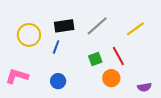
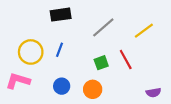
black rectangle: (64, 26) -> (61, 15), moved
yellow circle: (29, 35) -> (31, 52), moved
orange circle: (111, 78) -> (93, 89), moved

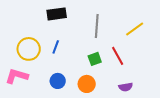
gray line: (103, 27) -> (97, 26), turned -45
purple semicircle: (153, 93) -> (126, 87), moved

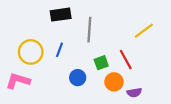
gray line: (97, 26) -> (89, 30), moved
blue circle: (58, 81) -> (78, 78), moved
orange circle: (87, 84) -> (114, 82), moved

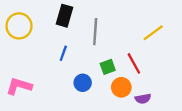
black rectangle: (61, 15) -> (64, 16), turned -66
yellow circle: (31, 52) -> (19, 26), moved

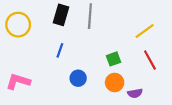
gray line: (95, 32) -> (90, 16), moved
red line: (134, 63) -> (150, 60), moved
green square: (108, 67) -> (114, 59), moved

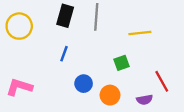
yellow line: (145, 31) -> (140, 33), moved, turned 30
red line: (150, 60) -> (162, 81), moved
orange circle: (115, 82) -> (110, 95), moved

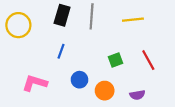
yellow line: (140, 33) -> (133, 20), moved
red line: (162, 81) -> (148, 60), moved
pink L-shape: (19, 87) -> (35, 83), moved

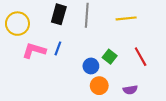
green square: (116, 60) -> (110, 57), turned -32
blue circle: (79, 80) -> (91, 66), moved
pink L-shape: (35, 83) -> (34, 50), moved

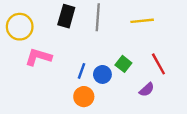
blue line: (58, 48) -> (81, 71), moved
orange circle: (99, 86) -> (84, 97), moved
purple semicircle: (130, 90) -> (147, 90), moved, turned -32

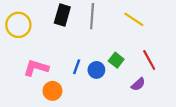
yellow line: (142, 21) -> (134, 19), turned 40
pink L-shape: (38, 57) -> (36, 68), moved
orange circle: (84, 97) -> (52, 91), moved

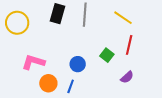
red line: (149, 60) -> (129, 45), moved, turned 42
blue line: (77, 67) -> (71, 86), moved
blue circle: (96, 70) -> (78, 64), moved

